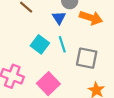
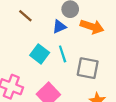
blue triangle: (59, 18) -> (59, 27), turned 40

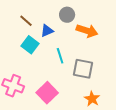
blue triangle: (59, 27) -> (47, 31), moved
cyan square: (40, 54) -> (30, 45), moved

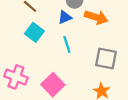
blue triangle: (47, 31) -> (65, 17), moved
gray square: (83, 69) -> (106, 59), moved

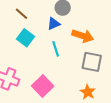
orange arrow: (96, 17) -> (83, 36), moved

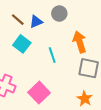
blue triangle: (54, 24) -> (36, 22), moved
orange arrow: (83, 36) -> (80, 42), turned -125

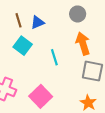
gray circle: (59, 14) -> (78, 14), moved
brown line: (18, 20) -> (18, 20), turned 32

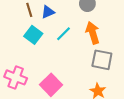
cyan line: (54, 57) -> (63, 34), moved, turned 63

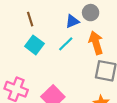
blue triangle: (48, 12) -> (72, 21), moved

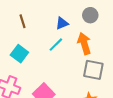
gray circle: (91, 13) -> (90, 15), moved
cyan square: (34, 45) -> (19, 54), moved

